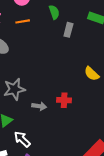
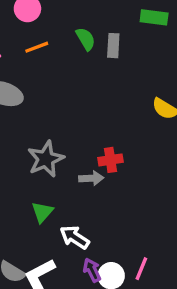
green semicircle: (54, 12) -> (86, 39), moved
red cross: (64, 100) -> (110, 160), moved

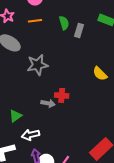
gray star: (46, 159) -> (37, 65), moved
white arrow: (75, 237) -> (31, 135), turned -60

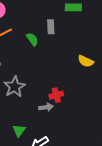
green semicircle: (64, 23) -> (32, 39), moved
gray star: (37, 65) -> (15, 87), moved

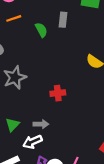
gray arrow: (46, 107) -> (41, 124), moved

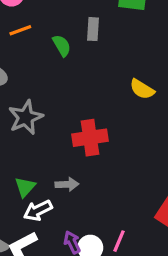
red cross: (58, 93) -> (90, 138), size x1.5
white arrow: (32, 142) -> (38, 210), moved

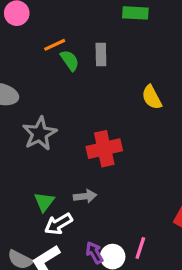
gray rectangle: (93, 29) -> (101, 55), moved
orange line: (20, 30) -> (55, 45), moved
yellow semicircle: (142, 89) -> (152, 97), turned 35

